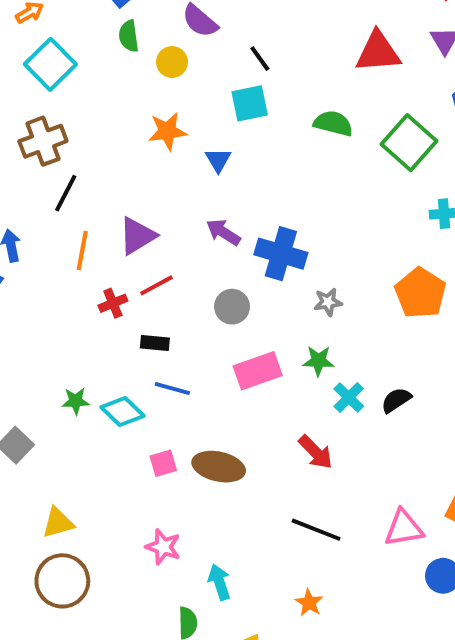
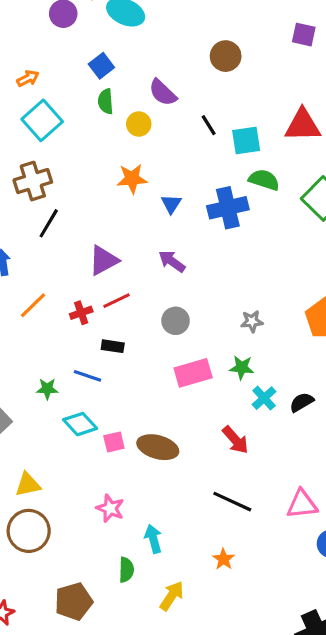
cyan square: (250, 103) -> (246, 140), moved
orange line: (82, 250) -> (33, 305), moved, turned 32
blue cross: (281, 254) -> (228, 208), moved, turned -33
blue line: (172, 388) -> (87, 376), moved
cyan diamond: (122, 412) -> (80, 424), moved

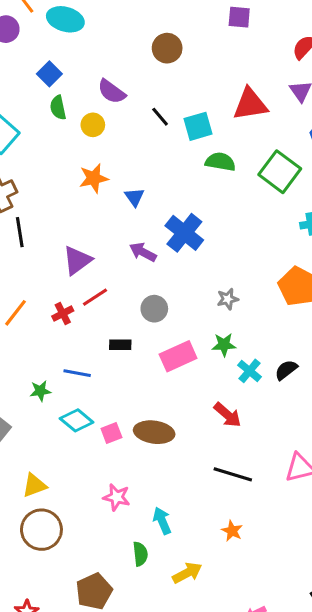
blue cross: (228, 208) -> (184, 233), moved, turned -30
black line: (49, 223) -> (20, 232), turned -32
black rectangle: (113, 346) -> (120, 345), moved
yellow arrow: (172, 596) -> (187, 573), turned 36

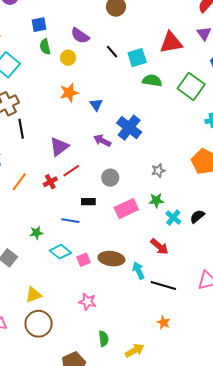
blue square: (49, 74) -> (39, 25), turned 35
blue line: (77, 373) -> (70, 221), moved
cyan arrow: (162, 521) -> (138, 271), moved

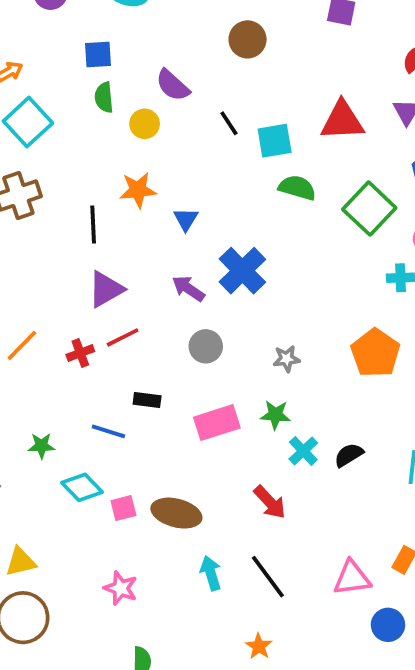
black line: (21, 129) -> (93, 224), moved
gray circle: (110, 178) -> (206, 346), moved
cyan arrow: (138, 271) -> (211, 573), moved
black line: (163, 286) -> (268, 577), turned 30

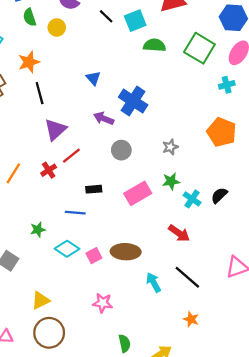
orange star: (138, 190) -> (29, 62), moved

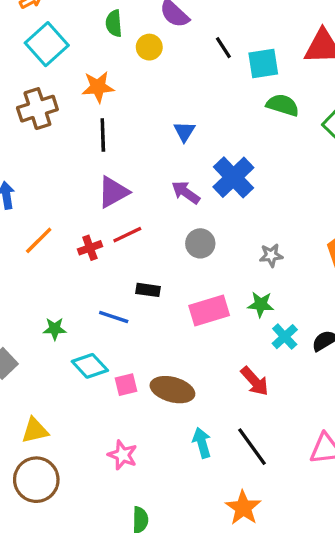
orange star: (191, 319) -> (243, 508), size x1.5

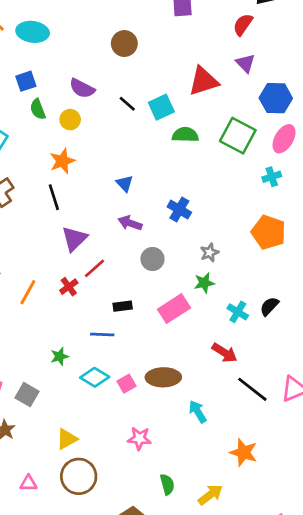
orange star: (98, 87) -> (62, 161), moved
blue triangle: (184, 131) -> (125, 183), moved
blue cross: (233, 177) -> (179, 210), moved, size x0.7
green star: (261, 304) -> (204, 283), moved
black line: (252, 447) -> (252, 389), moved

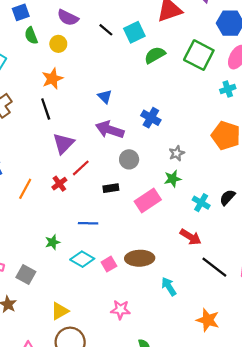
green semicircle: (185, 135) -> (155, 55), turned -30
purple arrow: (130, 223) -> (110, 130), size x1.4
black rectangle: (123, 306) -> (111, 188), moved

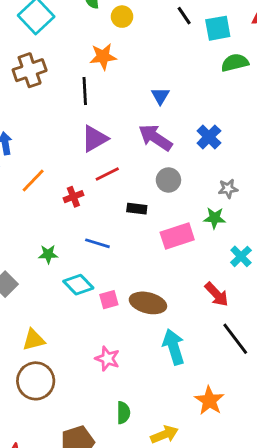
red cross: (59, 184) -> (73, 197), moved
cyan arrow: (169, 286) -> (174, 347), size x1.4

